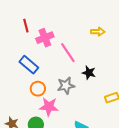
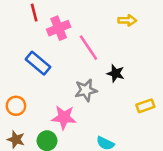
orange circle: (38, 89) -> (16, 106), moved

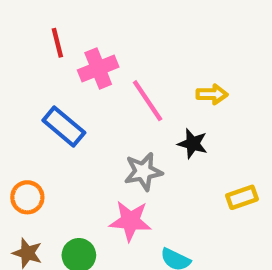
yellow arrow: (127, 20) -> (212, 94), moved
pink star: (64, 117) -> (130, 221), moved

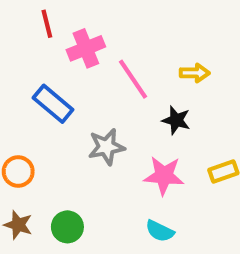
gray star: (143, 172) -> (106, 147), moved
pink star: (130, 221) -> (164, 176), moved

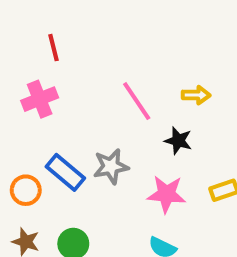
pink cross: (86, 48) -> (40, 99), moved
blue rectangle: (53, 104) -> (65, 172), moved

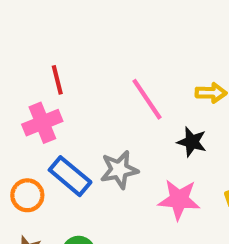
red line: (53, 48) -> (57, 80), moved
pink cross: (40, 99) -> (42, 123), moved

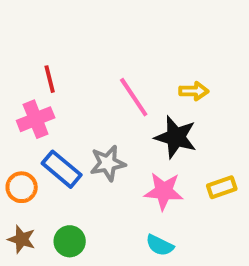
black star: (192, 142) -> (176, 137), size x1.5

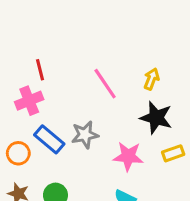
yellow arrow: (194, 91) -> (151, 79), turned -70
black star: (176, 137) -> (156, 118), moved

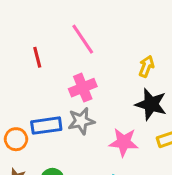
pink line: (105, 84) -> (83, 39), moved
pink cross: (29, 101) -> (83, 88), moved
blue rectangle: (49, 139) -> (46, 126), turned -48

